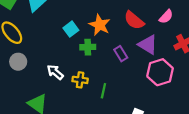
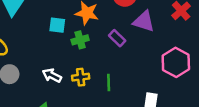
cyan square: (71, 29) -> (57, 25), turned -32
pink hexagon: (160, 72) -> (176, 62), moved

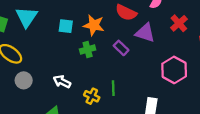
cyan square: (57, 25) -> (66, 26), moved
yellow cross: (81, 77) -> (92, 96), moved, turned 32

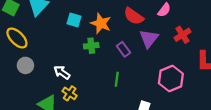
purple triangle: (145, 33) -> (149, 39), turned 42
green line: (113, 88) -> (117, 79), moved
yellow cross: (92, 96) -> (70, 93), moved

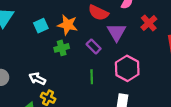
cyan square: (74, 20) -> (41, 26), turned -32
pink hexagon: (171, 78) -> (127, 68), moved

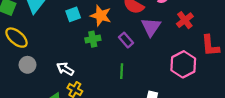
pink hexagon: (127, 68) -> (183, 64), moved

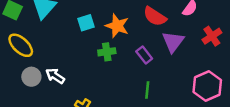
white arrow: (65, 69) -> (55, 76), moved
green line: (122, 71) -> (147, 90), moved

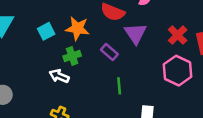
red cross: (212, 36) -> (178, 35), moved
white arrow: (55, 76) -> (59, 76), moved

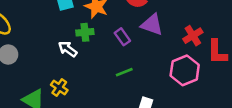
purple triangle: (135, 34) -> (152, 25), turned -50
green line: (119, 86) -> (124, 72), turned 60

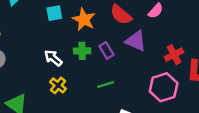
green cross: (85, 32) -> (82, 51), moved
yellow cross: (59, 87) -> (58, 85), moved

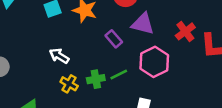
green cross: (82, 51) -> (96, 79), moved
pink hexagon: (164, 87) -> (154, 62), moved

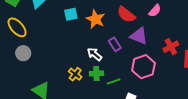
white arrow: (59, 56) -> (95, 54), moved
green line: (119, 75) -> (114, 81), moved

